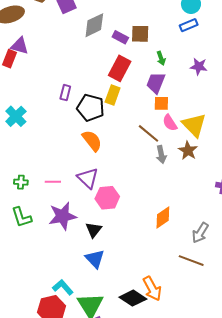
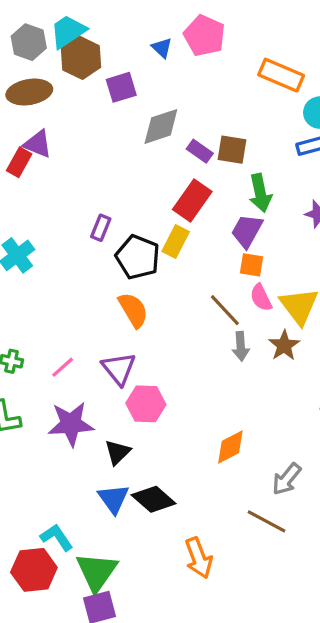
green arrow: (161, 58) -> (260, 193), size x1.6
pink line: (53, 182) -> (63, 367), turned -49
black diamond: (133, 298) -> (154, 499), moved

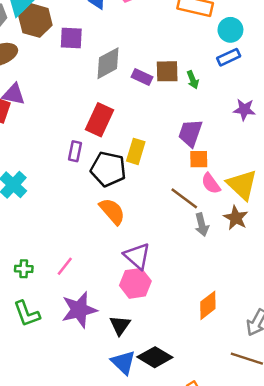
purple square: (121, 87) -> (71, 38), turned 30
green arrow: (260, 193) -> (193, 80), moved, size x0.6
red rectangle: (192, 201) -> (100, 120), moved
purple triangle: (119, 369) -> (137, 256), moved

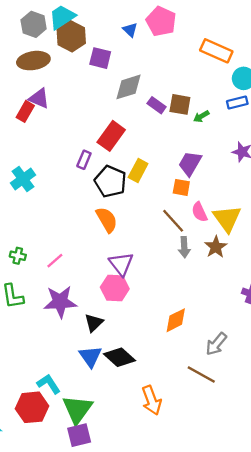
green arrow: (193, 80) -> (201, 116), turned 70
orange square: (199, 159) -> (181, 187), moved

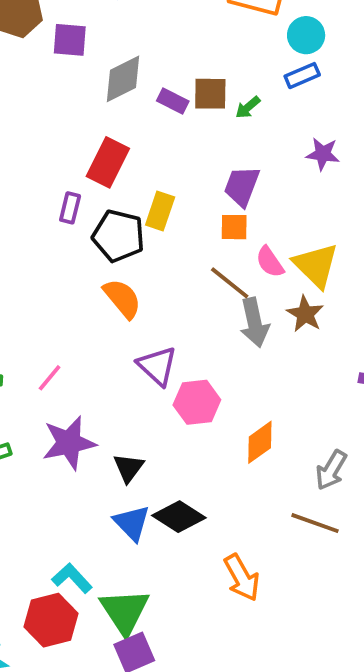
gray arrow: (184, 247) -> (254, 323), size x1.4
pink hexagon: (115, 288) -> (197, 402), moved

